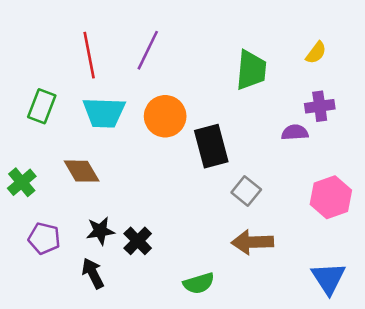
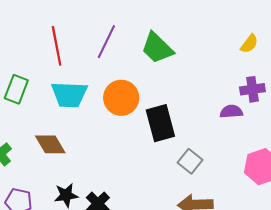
green trapezoid: (251, 70) -> (157, 48), moved, turned 129

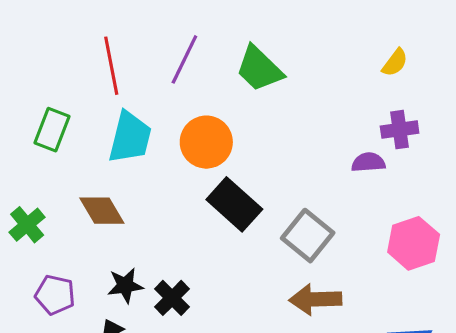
cyan trapezoid: (69, 95) -> (130, 137), turned -78
black rectangle: (160, 123) -> (234, 204), moved, turned -33
gray square: (190, 161) -> (308, 236), size x1.4

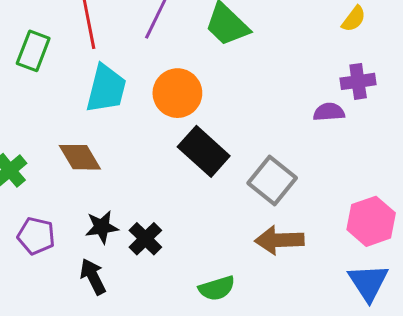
green rectangle: (52, 130) -> (33, 51), moved
pink hexagon: (414, 243) -> (371, 221), moved

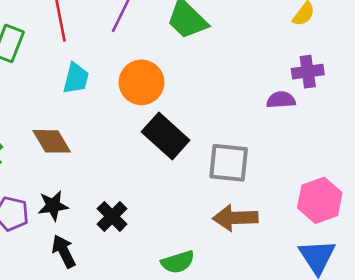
cyan trapezoid: (106, 89) -> (76, 78), size x0.7
gray square: (272, 180) -> (229, 163), turned -33
black star: (102, 227) -> (53, 206), moved

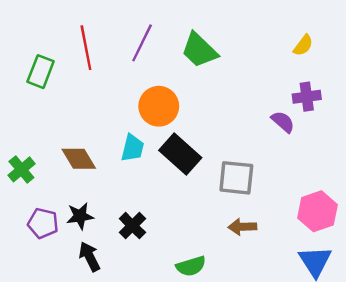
cyan trapezoid: (76, 78) -> (132, 148), moved
purple semicircle: (281, 100) -> (283, 122), turned 45
brown arrow: (235, 218) -> (242, 227), size x0.7

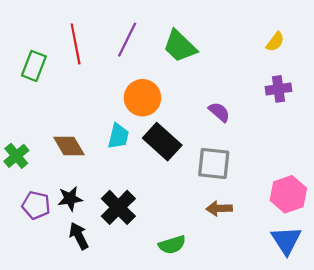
purple semicircle: (283, 122) -> (219, 112), moved
black cross: (132, 226) -> (118, 207), size x1.4

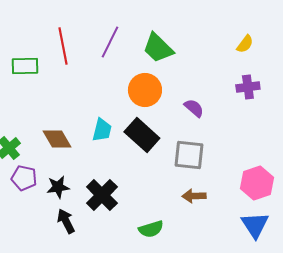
green rectangle: (34, 66) -> (25, 66), turned 68
orange circle: (142, 98) -> (145, 90), moved
purple pentagon: (36, 205) -> (24, 178), moved

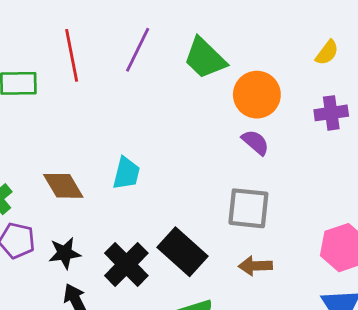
orange circle: (145, 90) -> (257, 95), moved
black rectangle: (142, 135) -> (182, 252), moved

